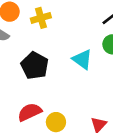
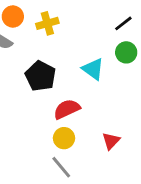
red semicircle: (30, 112) -> (67, 109), moved

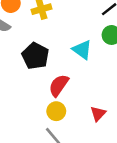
red semicircle: (67, 109) -> (59, 85), turned -30

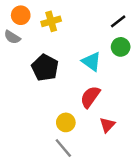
red semicircle: (59, 85) -> (90, 97), moved

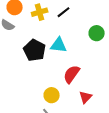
black line: (118, 21) -> (64, 12), moved
cyan triangle: (91, 62) -> (59, 45), moved, turned -30

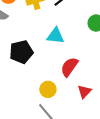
black pentagon: (35, 50) -> (21, 52), moved, turned 30

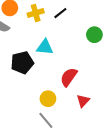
cyan triangle: (55, 36) -> (45, 47), moved

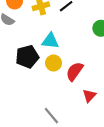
yellow circle: (48, 99) -> (54, 63), moved

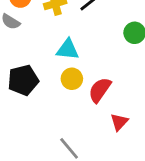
black pentagon: (27, 57) -> (23, 80), moved

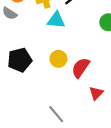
cyan triangle: (68, 50) -> (56, 20), moved

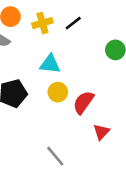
cyan triangle: (56, 20) -> (50, 64), moved

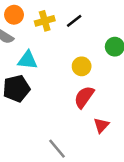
cyan triangle: (50, 64) -> (28, 60), moved
yellow circle: (58, 92) -> (82, 66), moved

